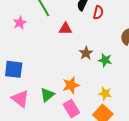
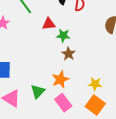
brown star: (86, 53) -> (68, 54), moved
green star: (105, 60) -> (63, 36), moved

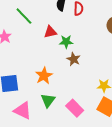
orange star: (60, 79) -> (44, 76), moved

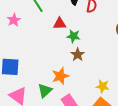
orange star: (44, 76) -> (60, 76), moved

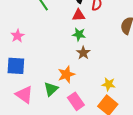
pink star: (14, 20) -> (18, 36), moved
red triangle: (60, 24) -> (79, 15), moved

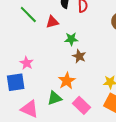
red triangle: (79, 15) -> (52, 22), moved
pink star: (18, 36) -> (27, 63), moved
green triangle: (51, 89) -> (55, 98), turned 35

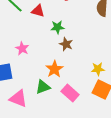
red triangle: (52, 22) -> (38, 11), turned 32
pink star: (27, 63) -> (22, 48), moved

